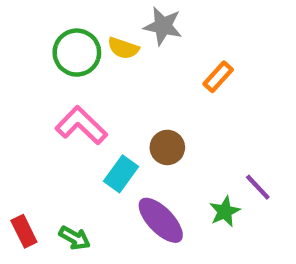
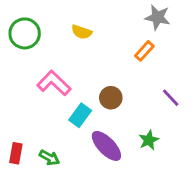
gray star: (163, 26) -> (158, 17), moved
green circle: (77, 53) -> (25, 33), moved
purple line: (258, 187) -> (171, 98), moved
red rectangle: (24, 231) -> (16, 153), turned 36

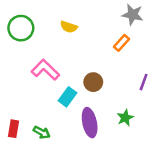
purple line: (171, 98) -> (144, 82), turned 63
purple ellipse: (106, 146) -> (90, 123), turned 32

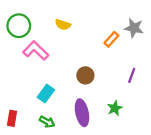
gray star: (133, 15) -> (134, 28), moved
pink L-shape: (45, 70) -> (36, 51), moved
cyan rectangle: (67, 97) -> (46, 93), moved
green arrow: (42, 132) -> (47, 122), moved

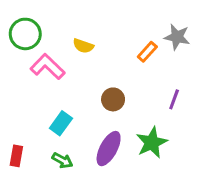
yellow semicircle: (63, 25) -> (83, 46), moved
green star: (115, 108) -> (152, 143), size x1.5
purple ellipse: (82, 113) -> (109, 149), turned 40

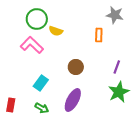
green circle: (25, 34) -> (37, 19), moved
gray star: (177, 37) -> (115, 15), moved
orange rectangle: (147, 52) -> (99, 35), turned -40
green star: (152, 143) -> (119, 92), moved

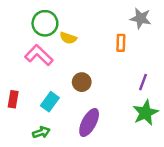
brown circle: (76, 67) -> (82, 82), moved
red rectangle: (11, 105) -> (13, 99), moved
green arrow: (42, 108) -> (41, 132), moved, turned -48

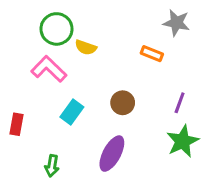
orange rectangle: (121, 43) -> (152, 54), turned -70
brown circle: (82, 82) -> (123, 103), moved
cyan rectangle: (50, 102) -> (72, 112), moved
green arrow: (41, 132) -> (52, 166), turned 119

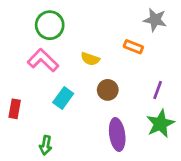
yellow semicircle: (86, 47) -> (90, 59), moved
purple ellipse: (112, 154) -> (117, 134), moved, turned -36

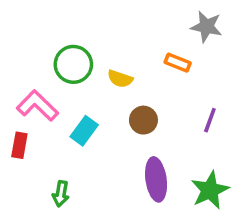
green circle: (50, 25) -> (73, 64), moved
pink L-shape: (43, 60) -> (37, 106), moved
green star: (160, 124) -> (210, 190), moved

